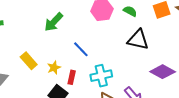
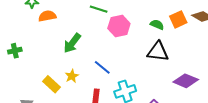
green semicircle: (130, 11) -> (157, 25), moved
yellow star: (54, 68) -> (72, 76), moved

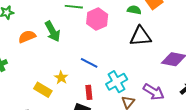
orange semicircle: (47, 16) -> (27, 37), moved
green arrow: (72, 43) -> (53, 31), moved, turned -55

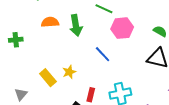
blue line: (89, 63) -> (103, 54), moved

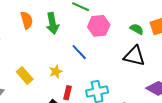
orange semicircle: (50, 22) -> (27, 20), turned 78
yellow star: (69, 72) -> (56, 72), moved

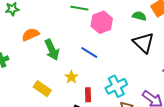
orange semicircle: (27, 20) -> (30, 35), turned -84
green arrow: (53, 23) -> (52, 50), moved
black triangle: (134, 56) -> (144, 43), turned 45

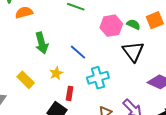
pink hexagon: (102, 22) -> (111, 26), moved
orange semicircle: (30, 35) -> (24, 12), moved
cyan cross: (116, 86) -> (98, 78), moved

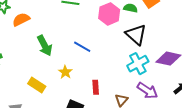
cyan cross: (98, 78) -> (138, 64), moved
red rectangle: (70, 93) -> (96, 87), moved

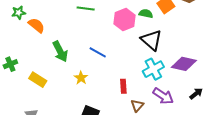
orange semicircle: (21, 19) -> (36, 25), turned 66
yellow rectangle: (37, 85) -> (38, 80), moved
red rectangle: (96, 87) -> (123, 86), moved

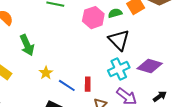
green semicircle: (146, 14) -> (115, 13), turned -32
blue line: (98, 52) -> (67, 85), moved

